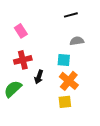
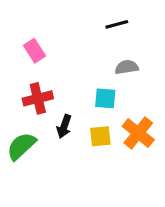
orange cross: (69, 81) -> (138, 133), moved
yellow square: (65, 102) -> (100, 136), moved

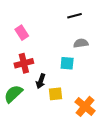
orange cross: (138, 133) -> (85, 106), moved
yellow square: (100, 136) -> (55, 94), moved

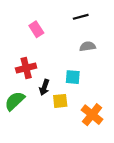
pink rectangle: (22, 33) -> (36, 29), moved
cyan square: (67, 63) -> (73, 77), moved

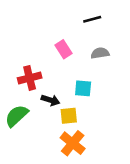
pink rectangle: (36, 29) -> (63, 49), moved
black arrow: (44, 87) -> (50, 100), turned -91
orange cross: (92, 115) -> (73, 143), moved

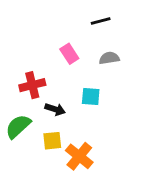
yellow square: (69, 116) -> (52, 141), moved

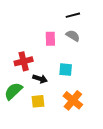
pink rectangle: (69, 54) -> (50, 39), turned 32
gray semicircle: (109, 58) -> (73, 36), moved, turned 40
orange cross: (79, 156) -> (73, 100), moved

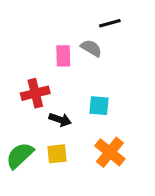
gray semicircle: (73, 36) -> (91, 48), moved
pink rectangle: (50, 39) -> (63, 56), moved
green semicircle: (13, 91) -> (20, 155), moved

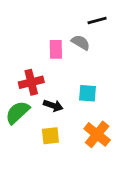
green semicircle: (20, 155) -> (18, 112), moved

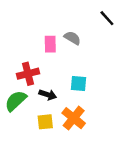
black line: (97, 21) -> (107, 18), moved, turned 63
orange cross: (97, 134) -> (74, 118), moved

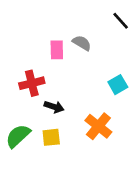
cyan square: (79, 84) -> (118, 85), moved, turned -35
green semicircle: (16, 101) -> (18, 136), moved
orange cross: (74, 118) -> (98, 126), moved

